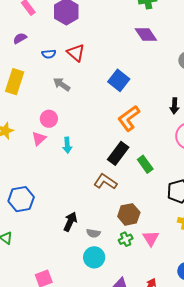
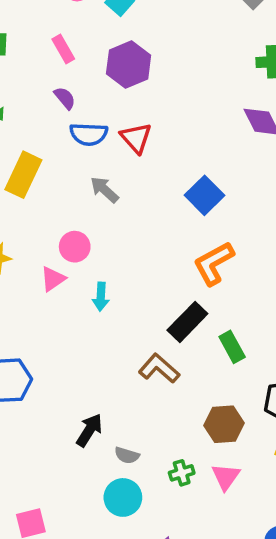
purple semicircle: (20, 38) -> (65, 98), moved, turned 72
blue semicircle: (49, 54) -> (89, 134), size x1.5
brown hexagon: (129, 214) -> (224, 424), moved

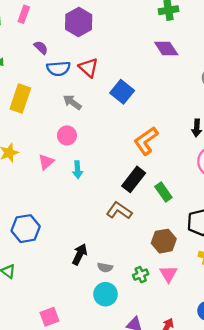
pink rectangle: (63, 49) -> (24, 14), moved, turned 56
blue square: (205, 195) -> (122, 92), moved
pink circle: (75, 247) -> (67, 135), moved

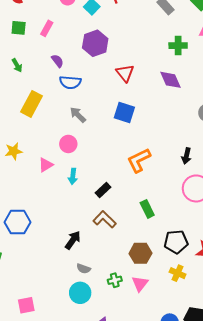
red triangle: (88, 68) -> (125, 73), moved
blue square: (122, 92) -> (124, 112), turned -30
black rectangle: (134, 179) -> (103, 190), moved, size x0.7
black arrow: (80, 254) -> (73, 240), moved

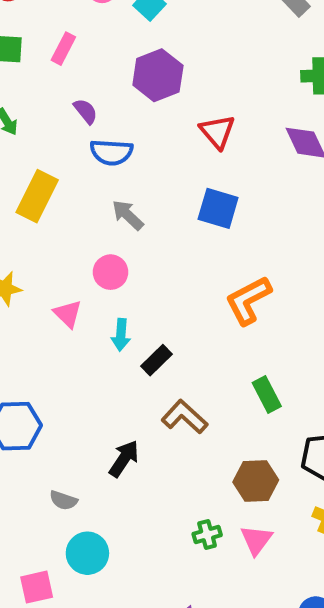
pink triangle: (46, 165) -> (68, 314), turned -42
black rectangle: (103, 190) -> (156, 360), moved
gray semicircle: (84, 269) -> (63, 500), moved
cyan circle: (80, 293) -> (87, 553), moved

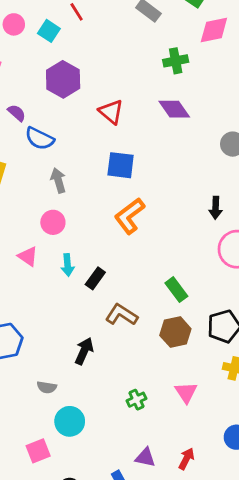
blue semicircle: (111, 152) -> (40, 139), turned 32
gray arrow: (128, 215) -> (58, 180), turned 40
orange L-shape: (248, 300) -> (129, 216), moved
brown hexagon: (256, 481) -> (175, 332), moved
green cross: (207, 534) -> (136, 400), moved

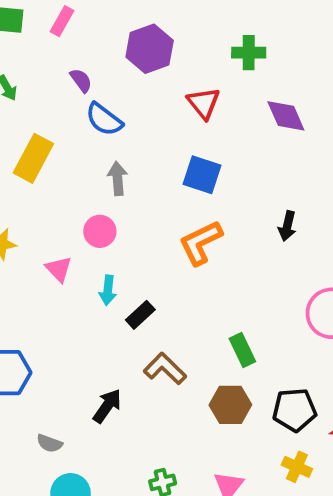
green cross: (176, 61) -> (249, 53), moved
black arrow: (216, 208) -> (287, 226), moved

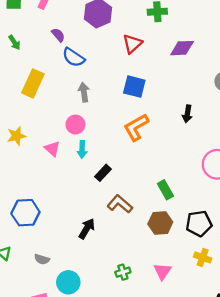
red triangle: (204, 103) -> (132, 44), turned 30
purple diamond: (286, 116) -> (182, 48), turned -65
cyan arrow: (108, 290) -> (82, 150), moved
gray semicircle: (50, 443) -> (42, 259), moved

